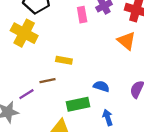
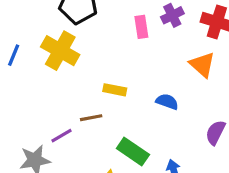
blue semicircle: (101, 86) -> (167, 102), moved
green rectangle: (78, 104) -> (133, 151), turned 45

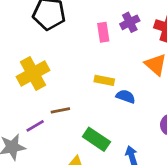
yellow cross: (60, 51) -> (33, 74), moved, turned 32
yellow rectangle: (115, 90) -> (104, 80), moved

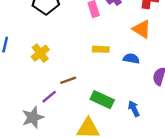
yellow cross: (33, 74) -> (40, 53), size x0.7
blue semicircle: (126, 96) -> (131, 59), moved

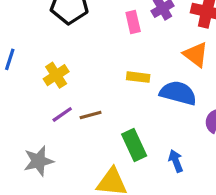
blue semicircle: (131, 59) -> (178, 93), size x1.6
purple line: (49, 97) -> (62, 114), moved
green rectangle: (102, 100) -> (134, 145), turned 35

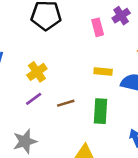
purple line: (62, 114) -> (34, 99), moved
green rectangle: (134, 145) -> (101, 111), moved, turned 30

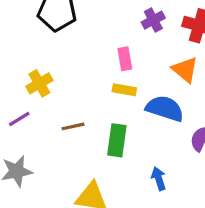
pink rectangle: (98, 27) -> (125, 59), moved
purple line: (34, 99) -> (19, 119), moved

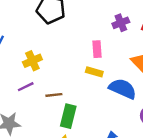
purple line: (19, 119) -> (26, 87), moved
green rectangle: (117, 140) -> (68, 116), moved

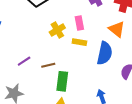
yellow cross: (32, 61) -> (57, 30), moved
blue semicircle: (123, 89) -> (105, 53), turned 85

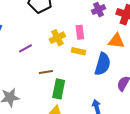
orange triangle: (117, 29) -> (116, 41), turned -36
purple line: (24, 61) -> (26, 48), moved

